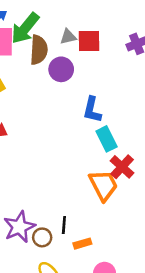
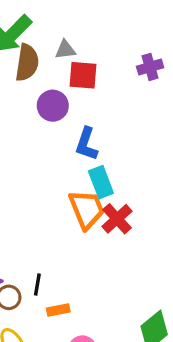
red square: (89, 41) -> (83, 75), moved
purple circle: (61, 69) -> (53, 106), moved
orange trapezoid: (103, 185) -> (87, 209), moved

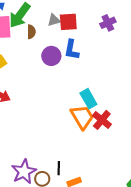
brown semicircle: (27, 63) -> (31, 32), size x0.6
red square: (83, 75) -> (68, 22), moved
blue L-shape: (86, 144) -> (72, 50), moved

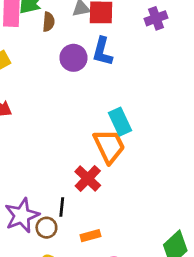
red cross: (102, 120) -> (88, 178), moved
black line: (59, 168) -> (62, 207), moved

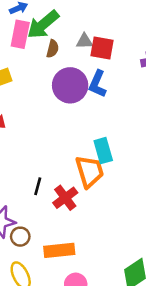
purple circle: (73, 58) -> (70, 85), size x1.4
black line: (62, 207) -> (38, 186), moved
orange rectangle: (90, 236) -> (59, 250), size x1.6

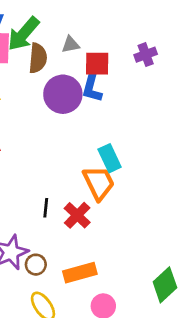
red square: (102, 48) -> (97, 64), moved
brown semicircle: (53, 49) -> (38, 58), size x1.5

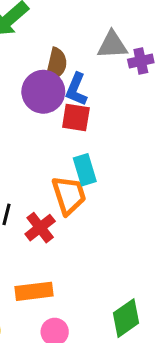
gray triangle: (71, 45) -> (112, 45), moved, size x1.5
brown semicircle: (38, 58) -> (56, 64), moved
red square: (97, 64) -> (76, 117), moved

